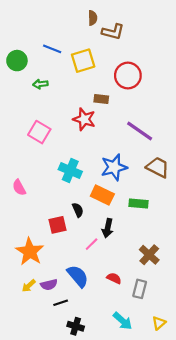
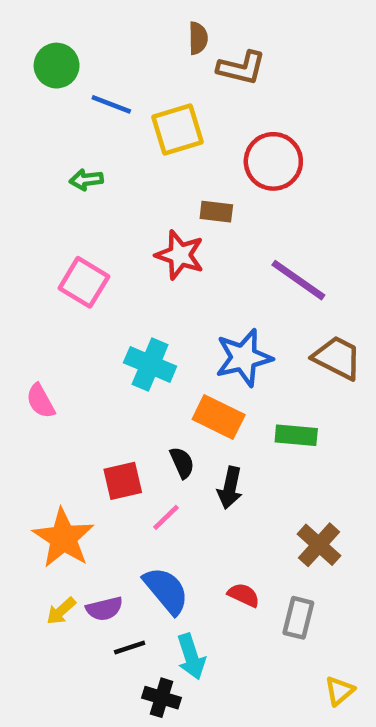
green circle: (17, 61) -> (57, 66), moved
black semicircle: (78, 210) -> (182, 463), moved
pink line: (92, 244) -> (166, 517), moved
cyan arrow: (123, 321) -> (191, 657), moved, turned 30

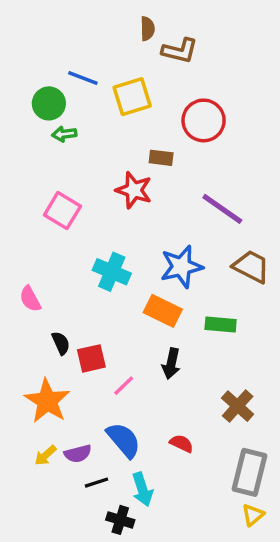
green circle: (57, 66) -> (49, 103), moved
black semicircle: (182, 463) -> (61, 343), moved
gray rectangle: (298, 618) -> (249, 472), moved, size x1.5

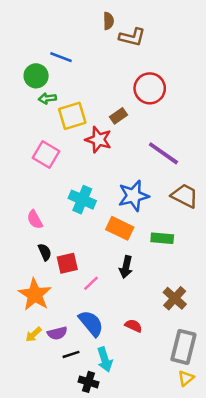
yellow square: (132, 97) -> (72, 116), moved
brown rectangle: (161, 158) -> (118, 116), turned -42
pink semicircle: (30, 299) -> (35, 220), moved

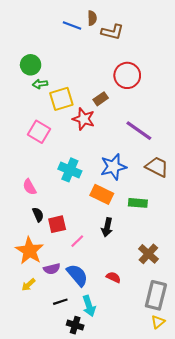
blue line: (61, 57) -> (72, 25), moved
purple semicircle: (57, 333) -> (52, 269), moved

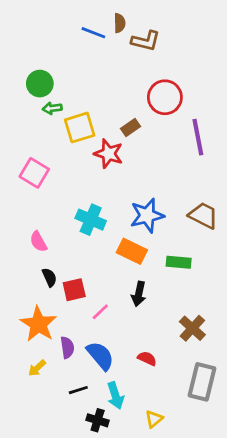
purple line: (139, 131) -> (198, 137), moved, turned 44
pink square: (39, 132) -> (34, 173), moved
purple semicircle: (52, 269) -> (67, 347), turned -84
yellow triangle: (158, 322) -> (154, 419), moved

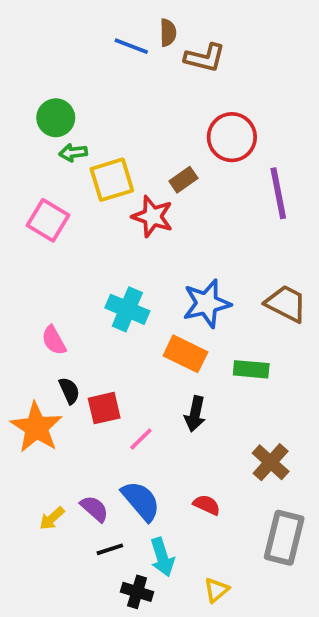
pink square: (34, 173) -> (48, 220), moved
orange star: (38, 324) -> (36, 427), moved
purple semicircle: (67, 347) -> (94, 509), moved, turned -40

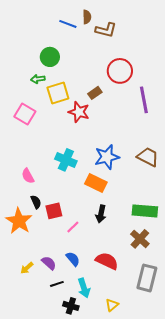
green circle: (56, 118) -> (50, 57), moved
green rectangle: (251, 369) -> (145, 211), moved, size x1.4
blue semicircle: (141, 501) -> (73, 259), size x0.7
red semicircle: (207, 505) -> (107, 261), size x1.6

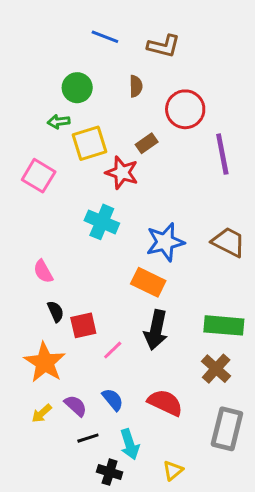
brown semicircle: (87, 17) -> (136, 86), moved
cyan cross: (66, 160) -> (102, 222), moved
black arrow: (101, 214) -> (156, 330), size x1.4
orange star: (19, 221) -> (45, 362), moved

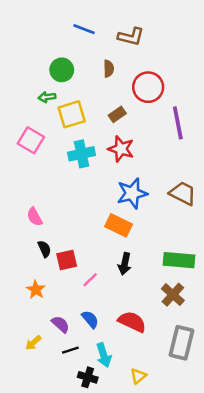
red star: (122, 173) -> (121, 149), moved
cyan cross: (102, 222) -> (81, 154), moved, turned -35
black arrow: (156, 330) -> (125, 264), size x0.7
orange star: (45, 362) -> (36, 290), size x0.6
yellow arrow: (42, 413) -> (33, 343), moved

